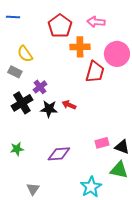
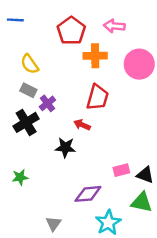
gray rectangle: (15, 72) -> (28, 90), moved
red trapezoid: (95, 72) -> (98, 97), moved
black star: (49, 109) -> (65, 147), moved
purple diamond: (59, 154) -> (88, 194), moved
gray triangle: (33, 189) -> (53, 224), moved

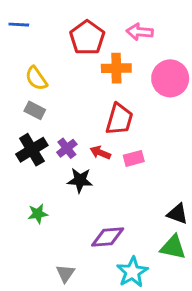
purple cross: (47, 103) -> (67, 148), moved
pink rectangle: (121, 170) -> (134, 158), moved
green star: (20, 177) -> (38, 214), moved

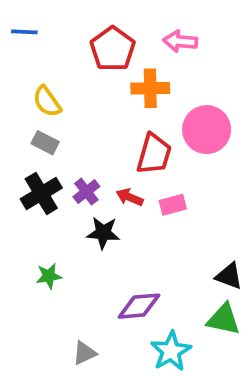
pink circle: (170, 78) -> (207, 130), moved
gray triangle: (65, 273) -> (85, 353), turned 30

